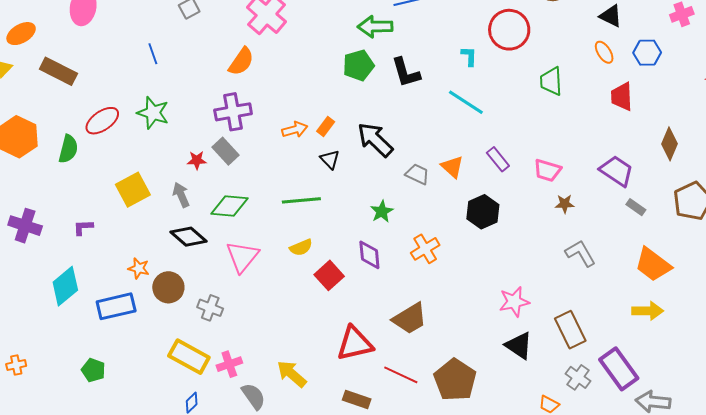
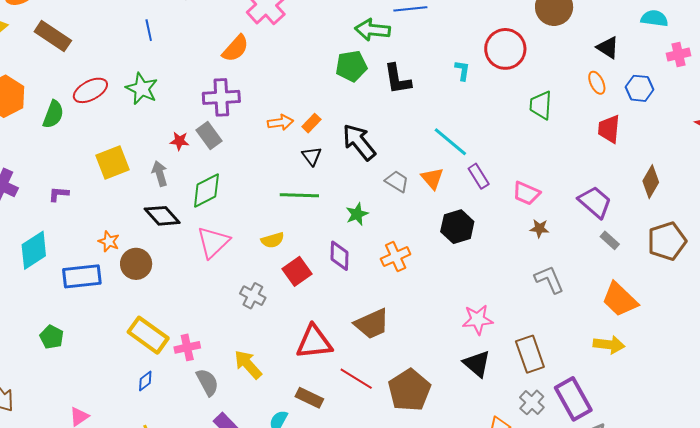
cyan line: (466, 102) -> (450, 142), moved
green line: (301, 200) -> (299, 195), moved
green diamond: (229, 206) -> (206, 190), turned -39
gray cross: (210, 308) -> (253, 296), moved

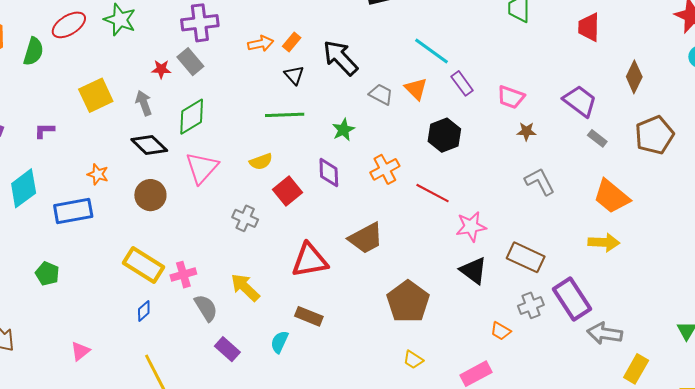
brown circle: (136, 264) -> (150, 195), moved
brown rectangle: (530, 354) -> (526, 257), turned -42
red line: (356, 379) -> (433, 193), moved
gray cross: (532, 402) -> (531, 305), turned 30

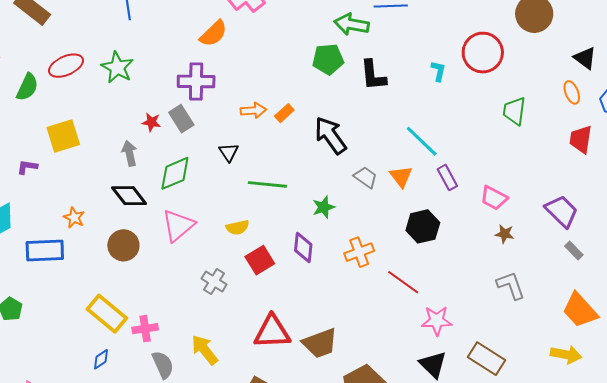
black triangle: (294, 75) -> (229, 152), moved
yellow square: (96, 95) -> (63, 136), moved
brown trapezoid: (366, 238) -> (320, 343), moved

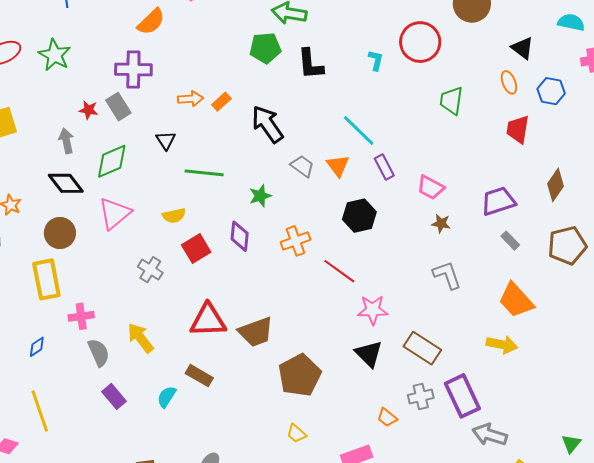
purple trapezoid: (562, 211) -> (498, 201), turned -63
yellow rectangle: (107, 314) -> (46, 279), moved, turned 39

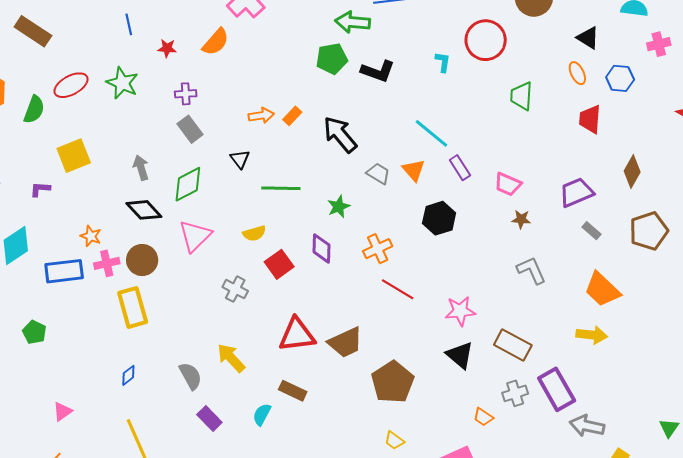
black L-shape: (310, 64) -> (378, 71), turned -60
purple cross: (133, 69) -> (186, 94), moved, size x0.6
red star: (89, 110) -> (167, 48), moved
red line: (339, 271) -> (398, 289), moved
pink cross: (81, 316) -> (107, 263), moved

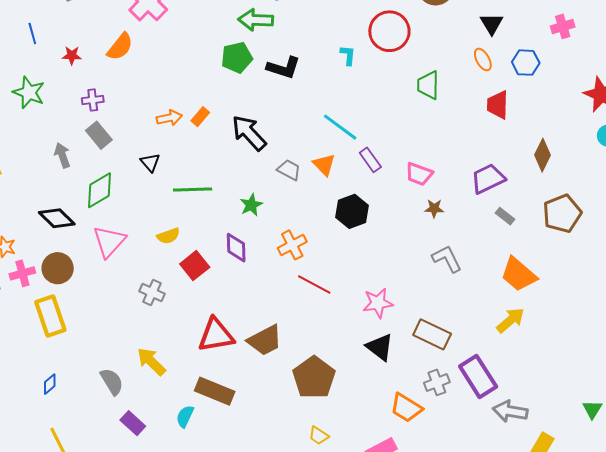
black triangle: (588, 38) -> (492, 24), turned 30
gray arrow: (141, 168) -> (62, 155), moved
yellow arrow: (592, 335) -> (510, 320), turned -44
brown rectangle: (293, 391) -> (215, 391), size x1.4
orange trapezoid: (483, 417) -> (406, 408), size x1.6

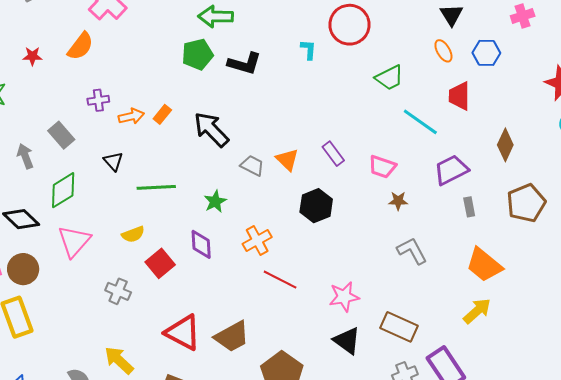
green trapezoid: (428, 85) -> (389, 78), turned -116
purple cross: (93, 100) -> (98, 100), moved
cyan line: (340, 127) -> (420, 122), moved
gray rectangle: (505, 216) -> (469, 207), turned 42
red triangle: (216, 335) -> (183, 332), turned 39

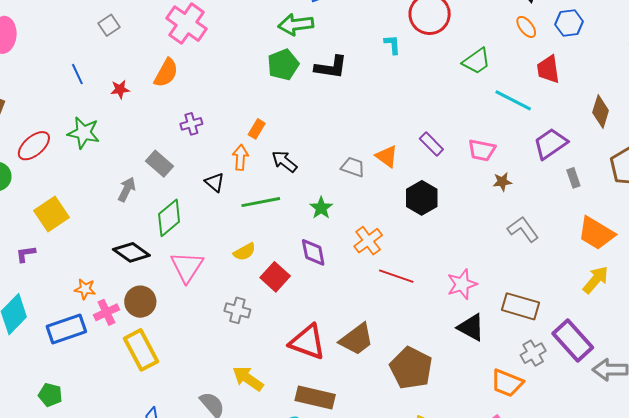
orange arrow: (131, 116) -> (240, 157), moved, turned -65
black arrow: (211, 129) -> (284, 161), moved, size x0.7
gray arrow: (25, 156) -> (127, 189), turned 55

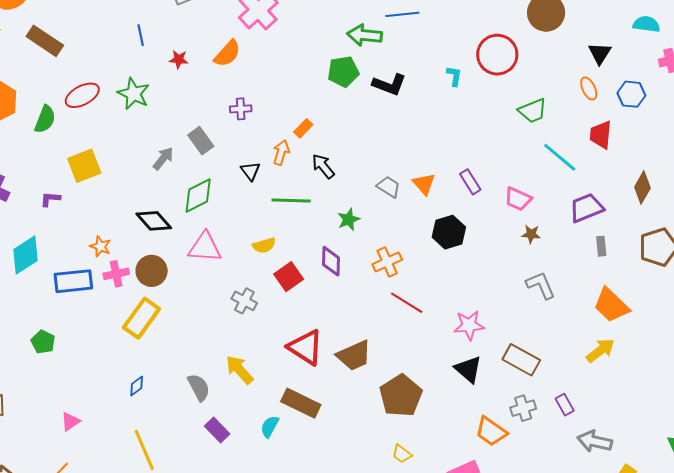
pink triangle: (187, 267) -> (205, 247), turned 48
purple rectangle: (573, 341) -> (565, 405), size x0.5
yellow rectangle: (141, 350) -> (141, 318), turned 51

